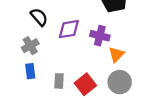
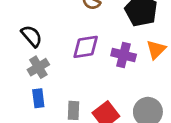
black semicircle: (39, 17) -> (32, 36), moved
orange triangle: (116, 54) -> (156, 50), moved

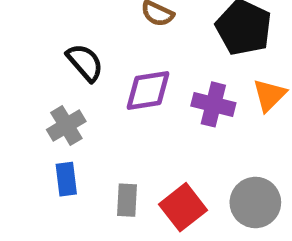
black semicircle: (32, 36) -> (85, 62), moved

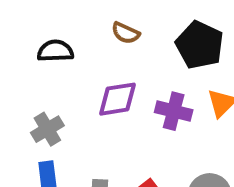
black semicircle: (85, 62) -> (55, 51), moved, turned -51

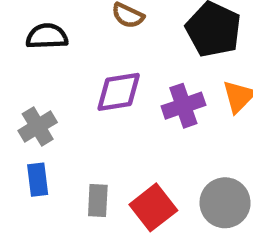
purple cross: (174, 111) -> (183, 106), turned -33

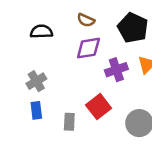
purple diamond: (119, 92) -> (88, 48), moved
red square: (153, 207) -> (99, 107), moved

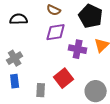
purple cross: (116, 70) -> (78, 49), turned 30

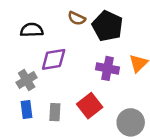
black pentagon: (91, 16) -> (108, 26), moved
purple diamond: (56, 32) -> (54, 59), moved
gray rectangle: (41, 90) -> (55, 112), moved

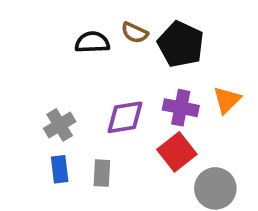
black semicircle: (32, 30) -> (92, 42), moved
purple diamond: (54, 59) -> (125, 117), moved
red square: (90, 106) -> (177, 152), moved

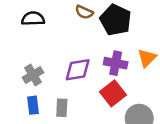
black semicircle: (92, 42) -> (33, 19), moved

